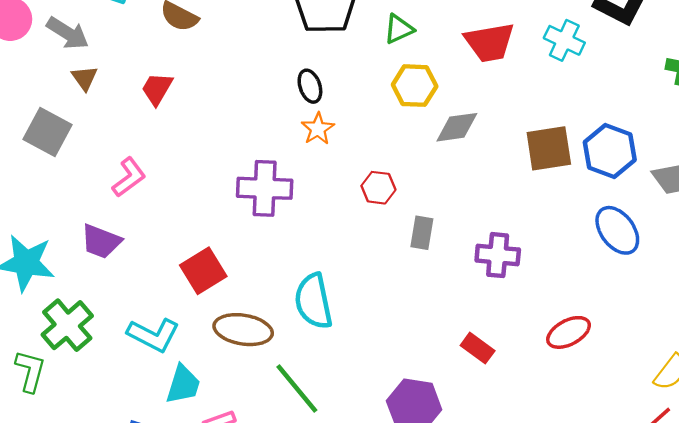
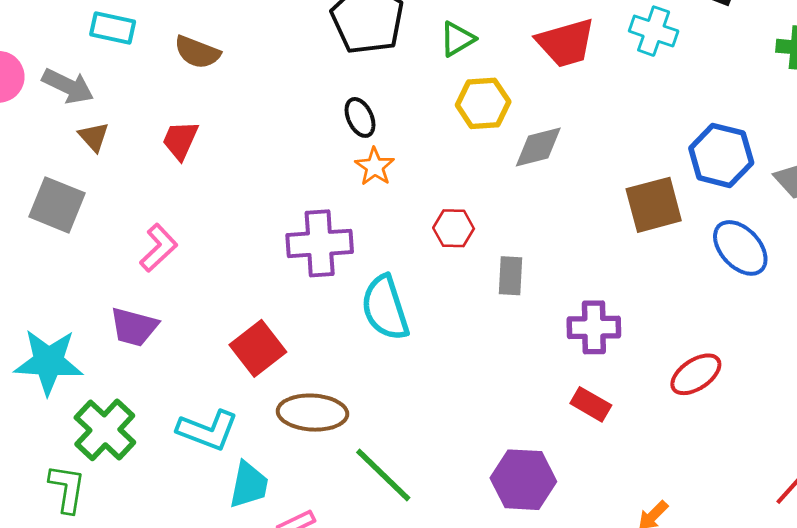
brown square: (549, 148) -> (654, 205), moved
purple cross: (498, 255) -> (594, 327), moved
cyan semicircle: (313, 301) -> (385, 308), moved

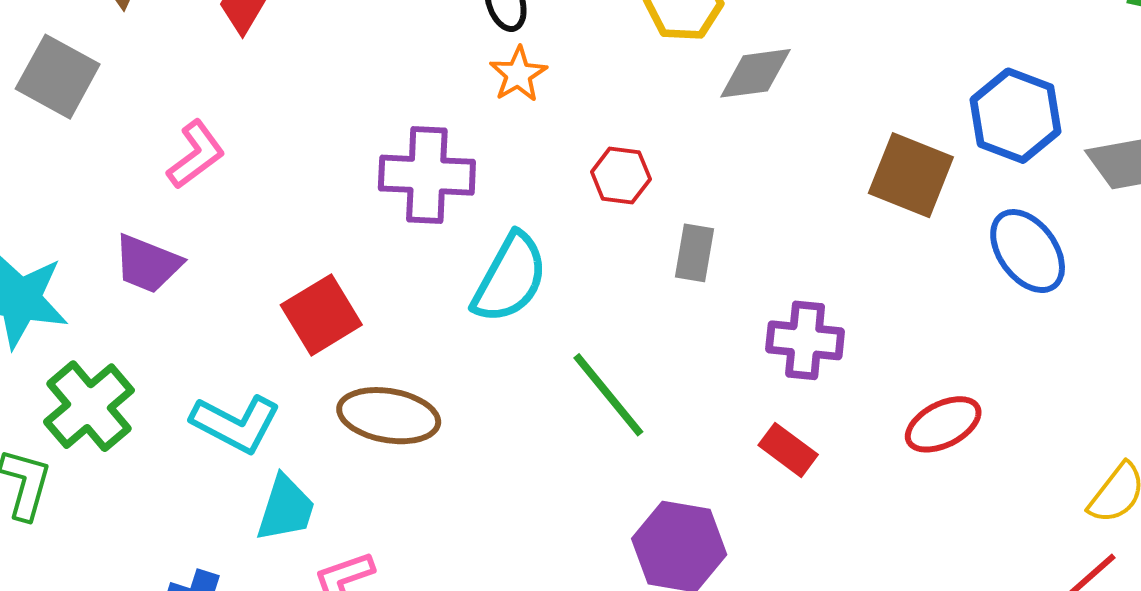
brown square: (654, 205) -> (911, 175), turned 30
cyan semicircle: (385, 308) -> (510, 278), turned -140
green line: (383, 475) -> (608, 395), moved

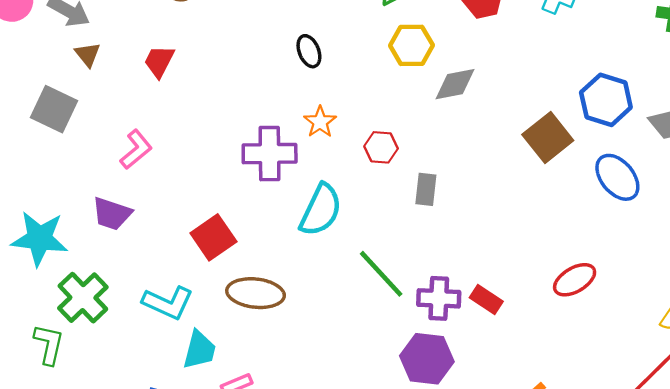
orange star: (518, 74) -> (320, 122), moved
brown square: (911, 175) -> (548, 138), turned 33
purple cross: (805, 340) -> (439, 298), moved

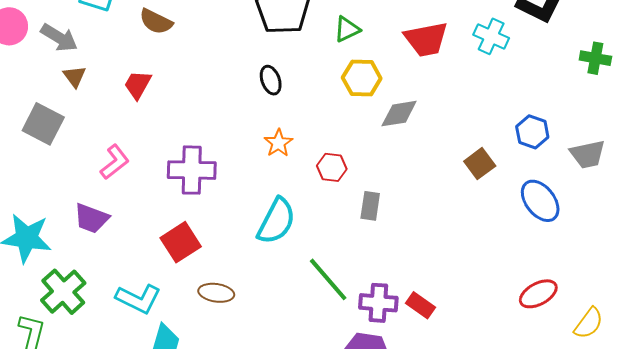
blue hexagon: (606, 100) -> (532, 132), size x0.7
brown square: (548, 138) -> (480, 164), size x0.7
purple cross: (270, 154) -> (192, 170), moved
red ellipse: (575, 280) -> (538, 294), moved
brown ellipse: (256, 293) -> (216, 293), size x0.7

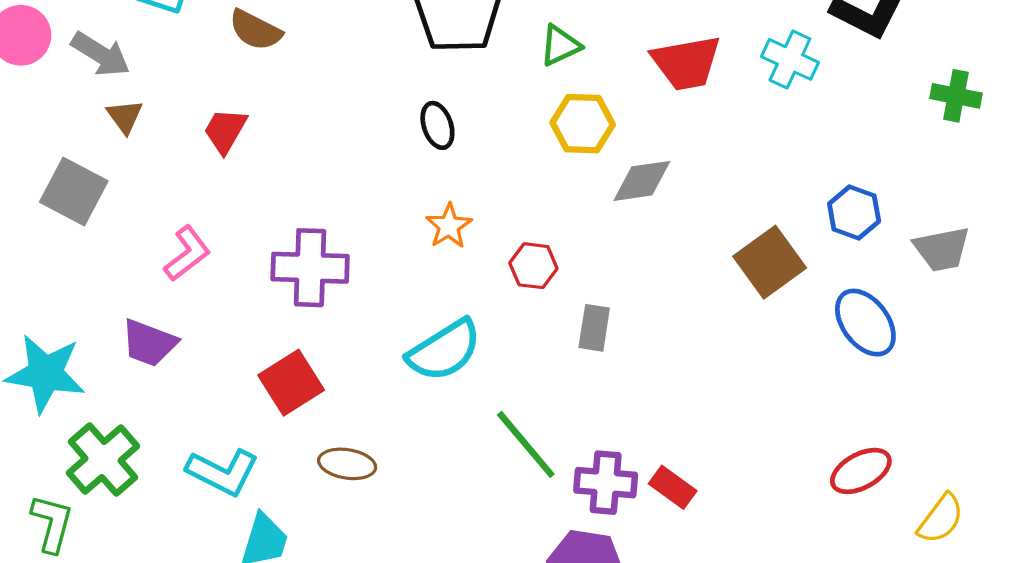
brown square: (480, 164) -> (770, 262), size x1.4
cyan semicircle: (276, 221) -> (444, 350), turned 30

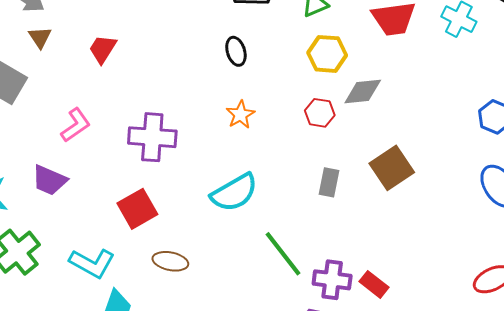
brown square: (770, 262) -> (392, 168), moved
red hexagon: (533, 266) -> (320, 113), moved

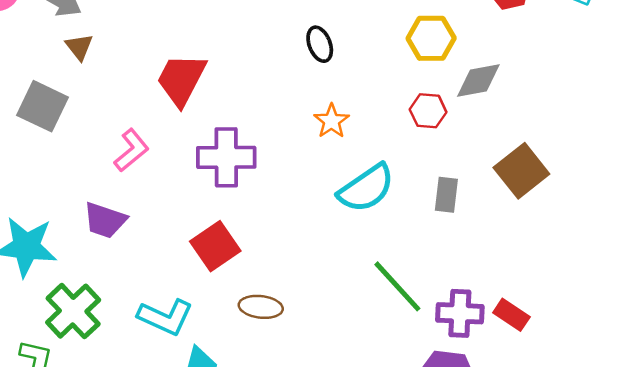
red trapezoid: (103, 49) -> (181, 79), moved, size x1.5
cyan semicircle: (234, 193) -> (366, 188), moved

